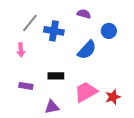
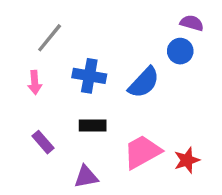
purple semicircle: (84, 14) -> (192, 23), moved
blue cross: (54, 31) -> (89, 76), moved
purple rectangle: (26, 86) -> (43, 142), turned 40

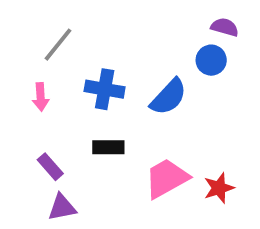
purple triangle: (86, 177) -> (62, 207), moved

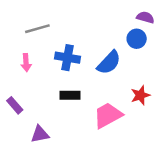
gray line: (58, 45) -> (37, 29), turned 35
purple rectangle: (50, 167) -> (15, 105), moved
red star: (219, 188) -> (140, 95), moved

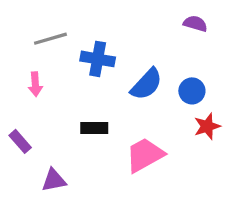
blue circle: (137, 39) -> (192, 91), moved
blue cross: (68, 58) -> (98, 59), moved
red star: (140, 95) -> (207, 126), moved

